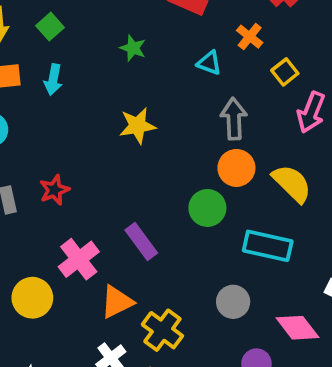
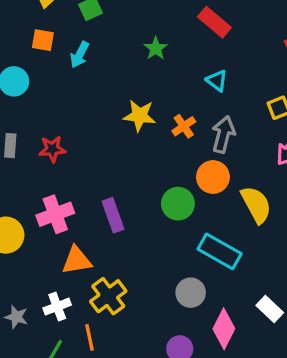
orange cross: (250, 37) -> (184, 126), moved
gray circle: (233, 302) -> (191, 293), moved
pink diamond: (298, 328) -> (224, 329), turned 48

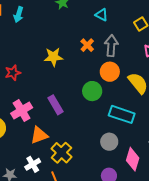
yellow star: (140, 116) -> (53, 57), moved

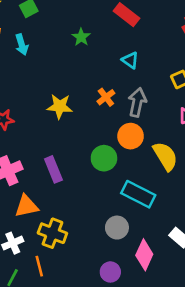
cyan arrow: (19, 15) -> (22, 45), turned -42
yellow cross: (61, 153) -> (52, 233), turned -30

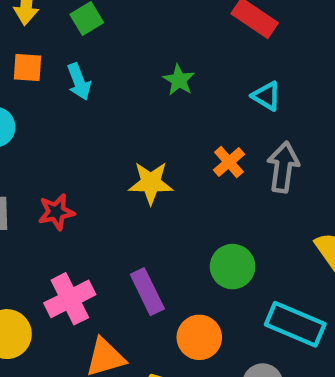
green star: (81, 37) -> (179, 80), moved
orange circle: (131, 136) -> (199, 337), moved

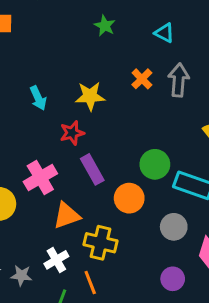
cyan arrow: (79, 82) -> (38, 98), moved
red star: (56, 212) -> (72, 133), moved
green circle: (233, 267) -> (155, 164), moved

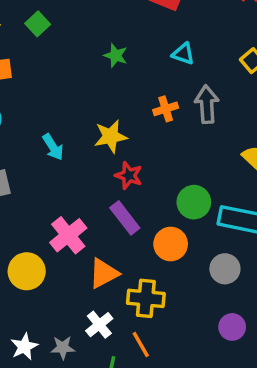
orange cross: (142, 79) -> (166, 109), turned 35
red star: (72, 133) -> (129, 175), moved, turned -30

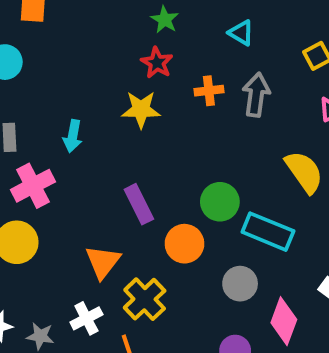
cyan arrow: (53, 147) -> (73, 136), moved, turned 32
red star: (129, 175) -> (157, 63), moved
pink cross: (68, 235) -> (33, 186), moved
orange triangle: (104, 273) -> (103, 262), turned -36
yellow cross: (146, 298) -> (145, 299), turned 30

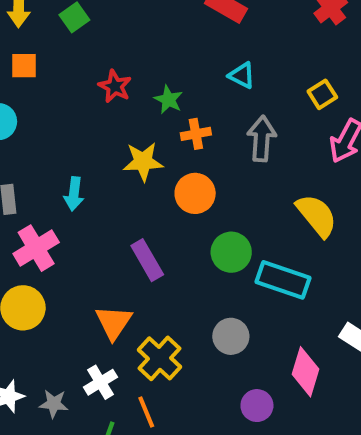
green star: (165, 20) -> (168, 100), moved
red star: (157, 63) -> (115, 86), moved
orange cross: (209, 91) -> (196, 134), moved
orange circle: (184, 244) -> (195, 193), moved
gray circle: (240, 284) -> (231, 336), moved

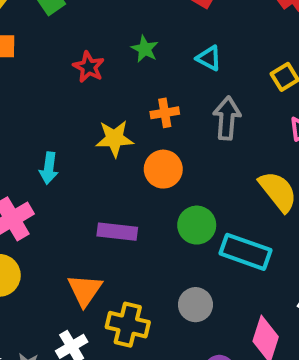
green star: (168, 100) -> (145, 49), moved
purple rectangle: (147, 260) -> (117, 232), turned -54
yellow cross: (159, 358) -> (128, 325), turned -30

